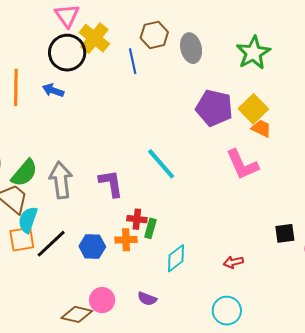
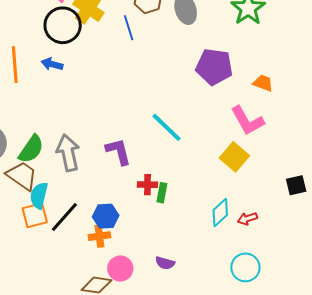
yellow square: (253, 109) -> (234, 157), moved
orange cross: (126, 240) -> (99, 236), moved
cyan diamond: (176, 258) -> (220, 212), moved

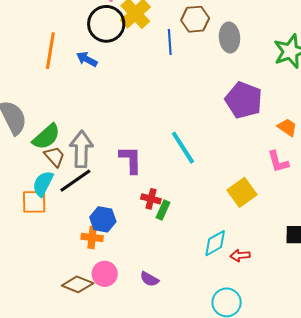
pink L-shape: (247, 121) -> (278, 162), moved, size x0.7
brown trapezoid: (22, 176) -> (55, 157), moved, size x0.7
black line: (64, 217) -> (75, 181), moved

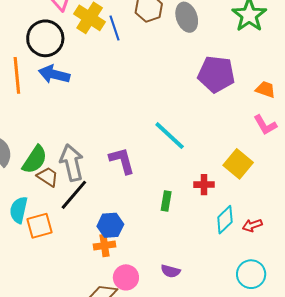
black circle: (106, 24) -> (45, 38), moved
blue line: (170, 42) -> (115, 28), moved
blue arrow: (87, 59) -> (54, 74), size x1.4
cyan semicircle: (43, 184) -> (19, 210), moved
red cross: (151, 199) -> (204, 185), moved

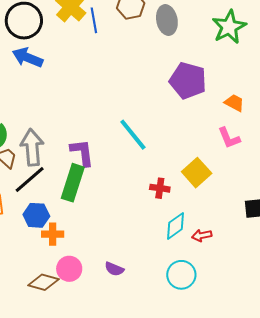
green rectangle: (166, 201) -> (73, 183), moved, size x1.8
blue hexagon: (110, 225) -> (36, 215), moved
cyan circle: (251, 274) -> (181, 275), moved

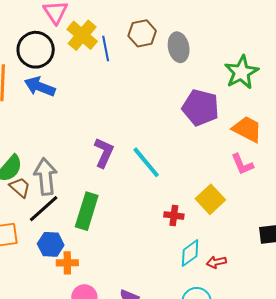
green star: (229, 27) -> (241, 72), moved
orange trapezoid: (234, 103) -> (247, 129), size x1.5
purple L-shape: (82, 153) -> (104, 153), moved, turned 32

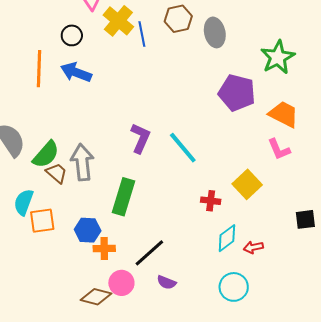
black circle: (36, 50) -> (72, 35), size x0.6
black line: (44, 209) -> (149, 253), moved

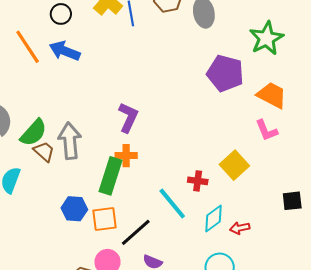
orange line: (39, 69) -> (28, 47), turned -36
cyan line: (183, 148) -> (172, 204), moved
orange square: (42, 221) -> (105, 219), moved
orange cross: (104, 248) -> (126, 156), moved

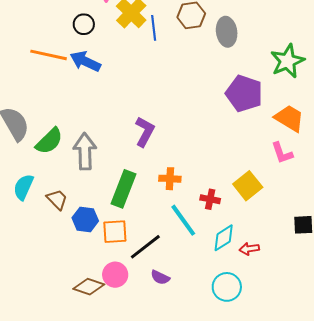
orange line: (28, 47) -> (49, 55), turned -48
brown trapezoid: (44, 151) -> (57, 199), moved
orange cross: (126, 156) -> (170, 179), moved

